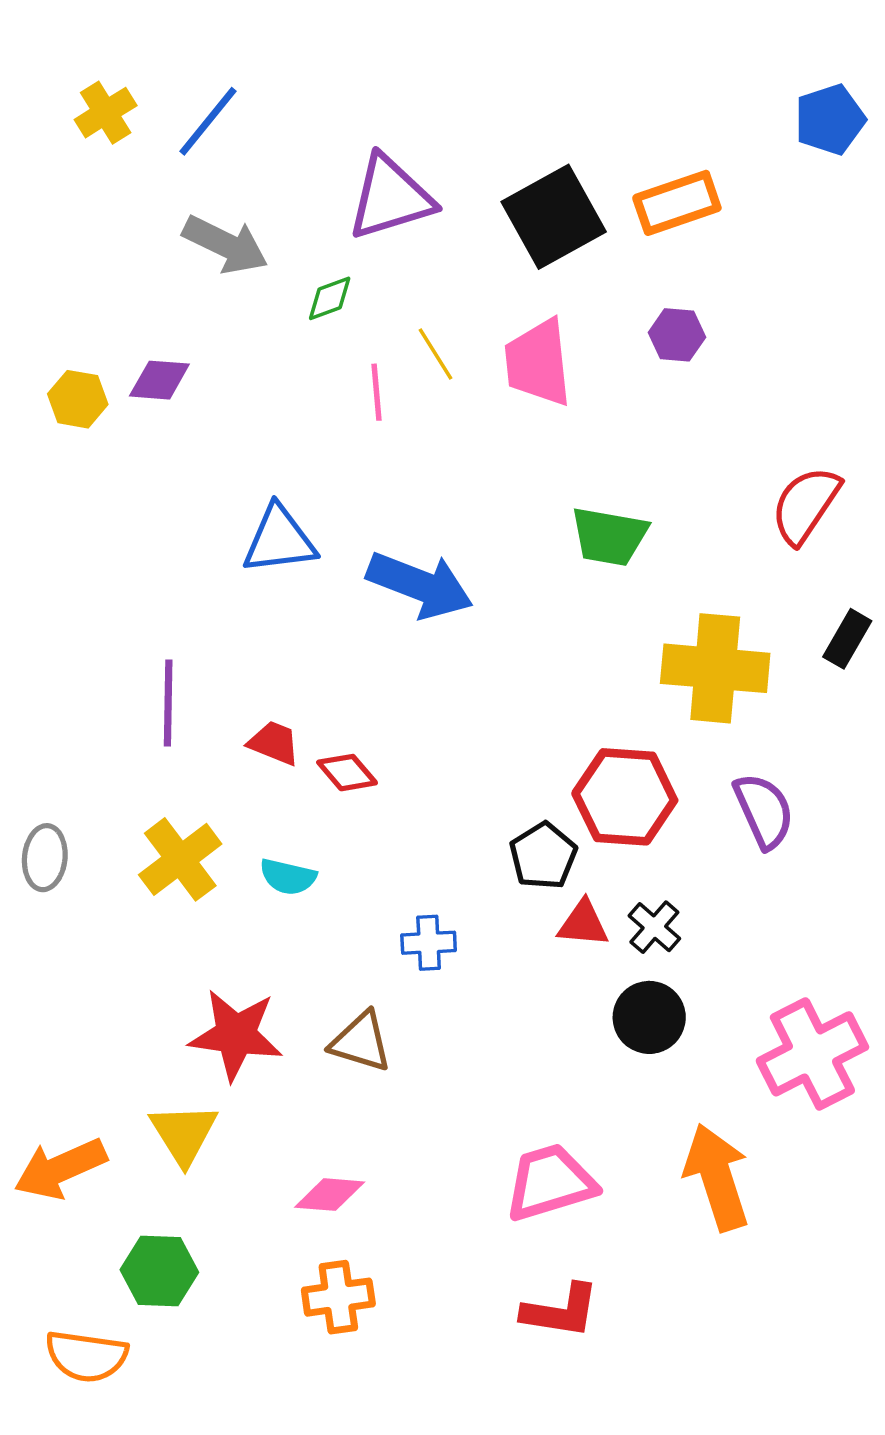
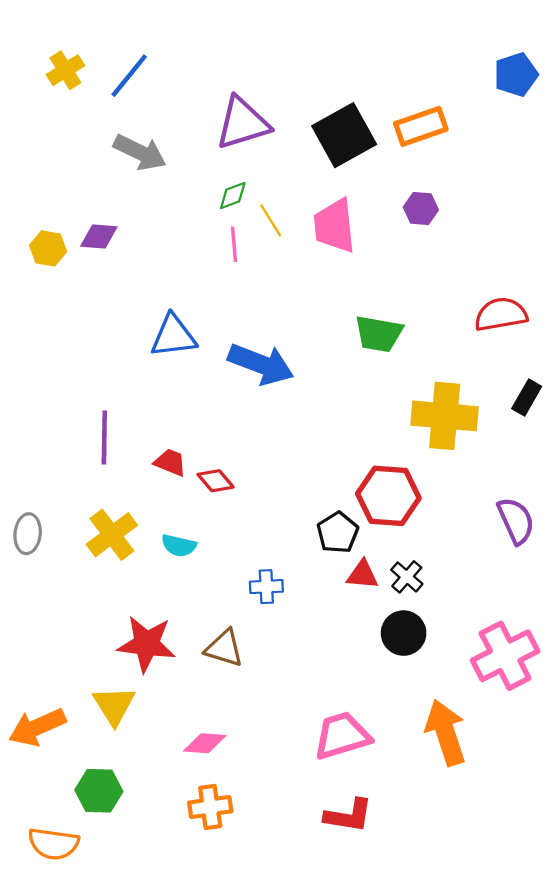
green diamond: (330, 298) -> (233, 196), moved
red semicircle: (805, 505) -> (501, 314), turned 46
purple semicircle: (764, 811) -> (516, 521), moved

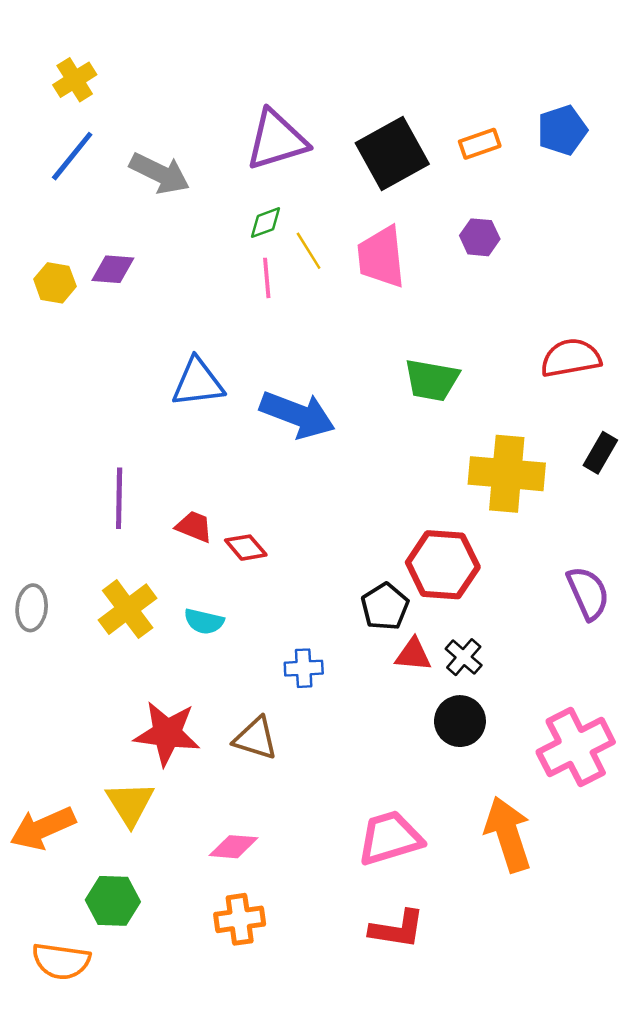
blue pentagon: (516, 75) -> (562, 130), moved
blue line: (129, 76) -> (72, 156), moved
orange rectangle: (421, 126) -> (480, 144), size x0.7

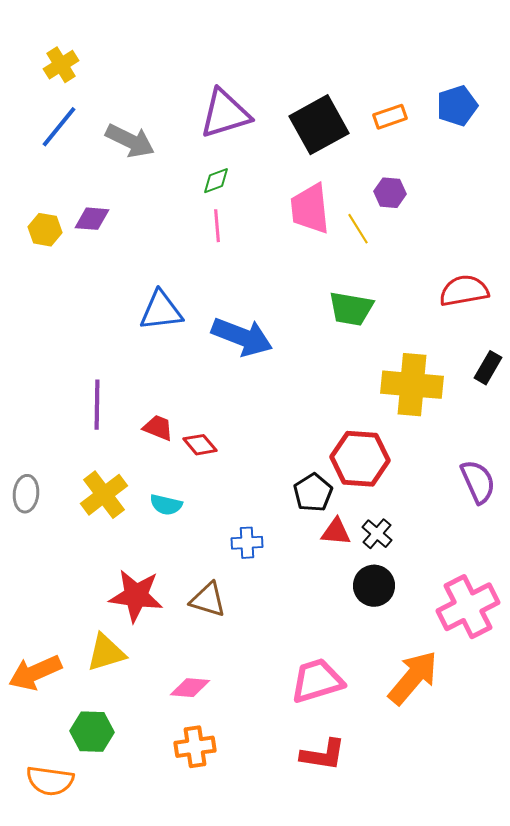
yellow line: (309, 251) -> (358, 229), moved
yellow triangle: (130, 804) -> (106, 653), turned 45
orange arrow: (508, 834) -> (413, 678), turned 58

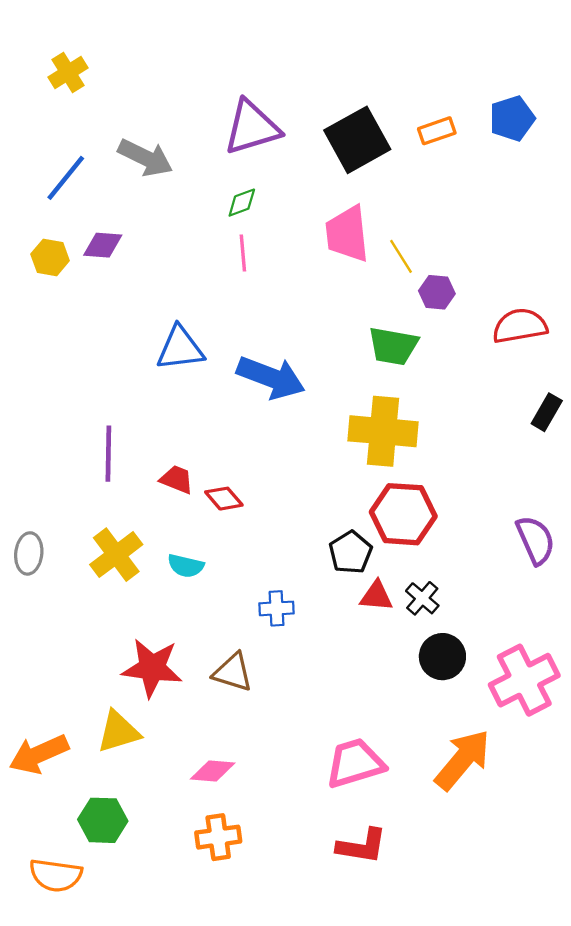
blue line: (59, 127) -> (66, 178), moved
purple hexagon: (390, 193) -> (437, 292), moved
yellow cross: (412, 385) -> (383, 431), moved
black circle: (374, 586) -> (442, 657), moved

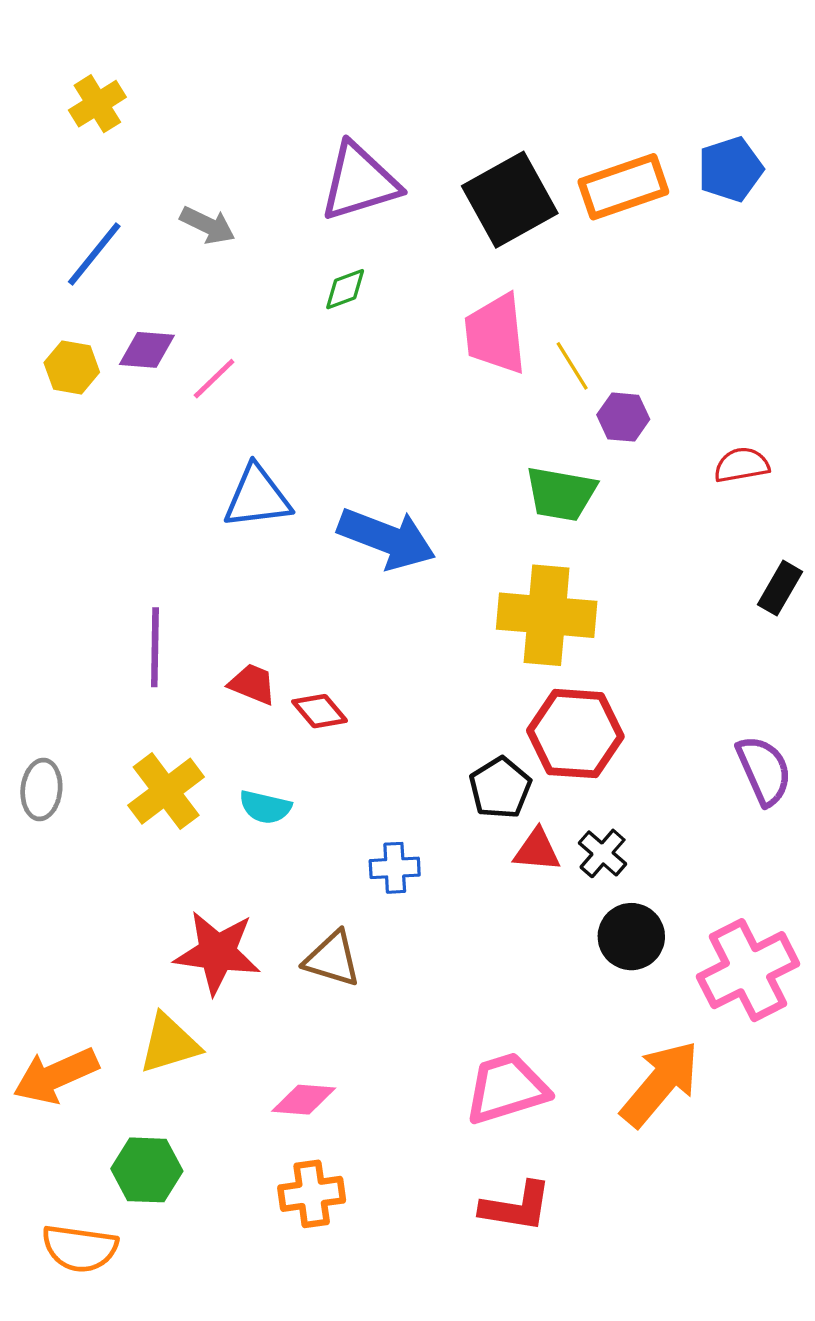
orange rectangle: (437, 131) -> (623, 187), size x1.6
gray arrow: (145, 158) -> (208, 225), size x0.7
pink line: (243, 253) -> (214, 379), moved, turned 51
red semicircle: (520, 326) -> (742, 465), size x0.7

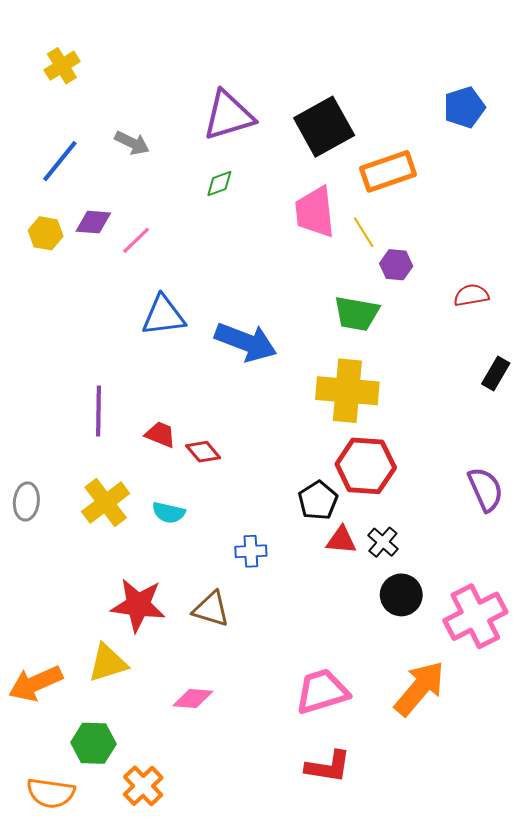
orange rectangle: (623, 187) -> (388, 171), moved
orange cross: (312, 1194) -> (143, 786), moved, turned -36

